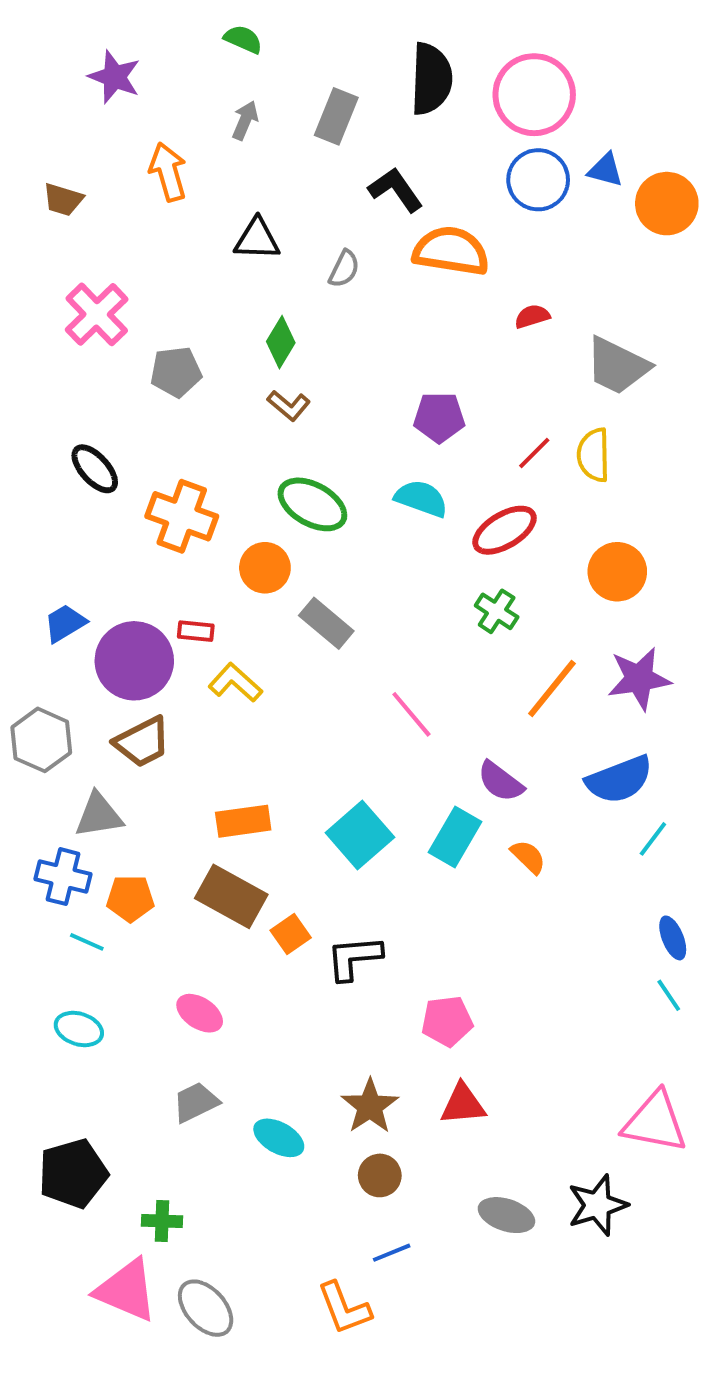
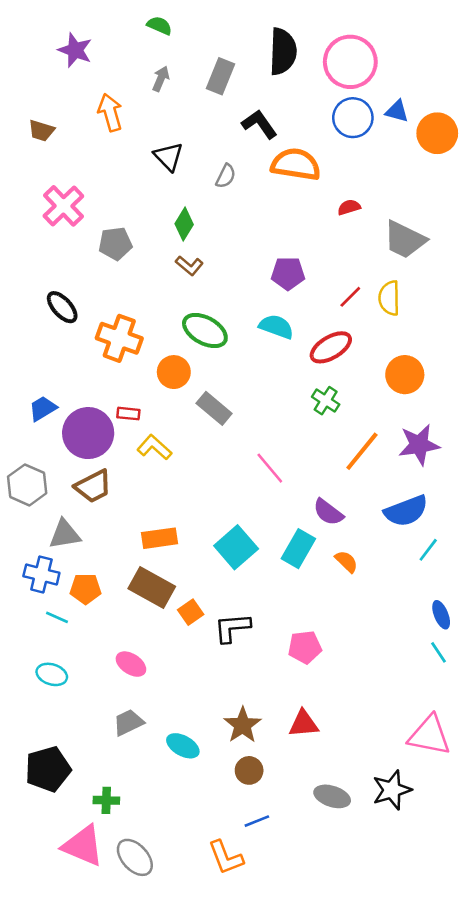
black triangle: (257, 239) -> (169, 157), turned 44
pink pentagon: (447, 1021) -> (305, 647), moved

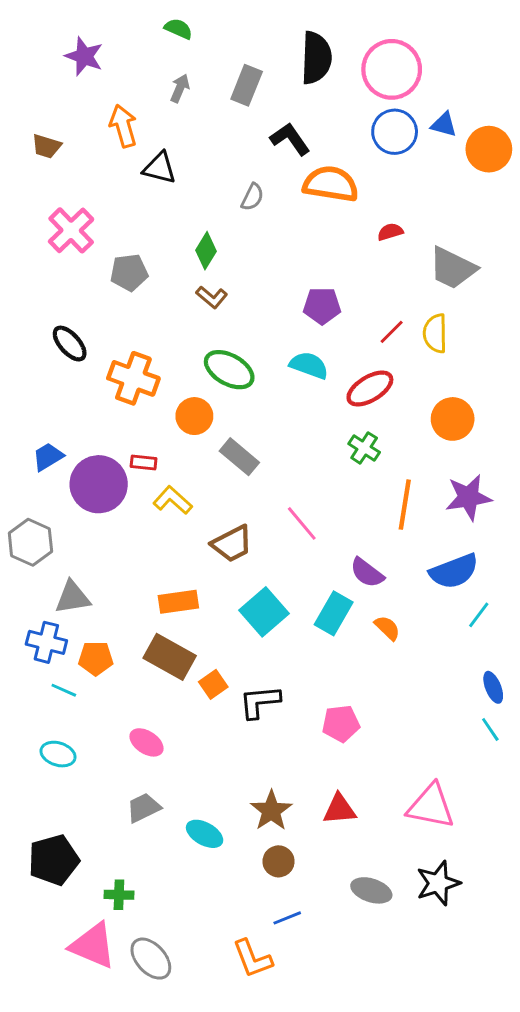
black triangle: (169, 157) -> (160, 168), moved, turned -32
orange line: (362, 451) -> (405, 505), turned -30
brown trapezoid: (93, 486) -> (232, 544), moved
pink triangle: (429, 735) -> (431, 806), moved

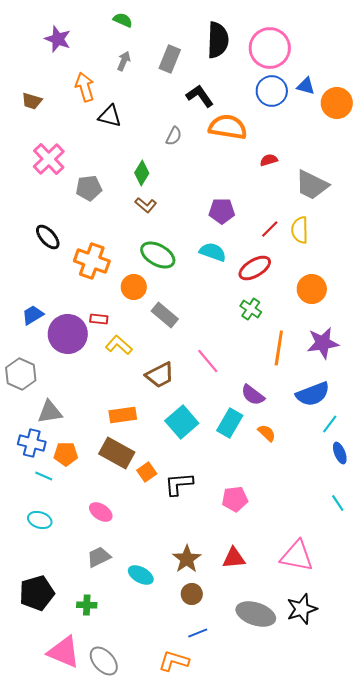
blue ellipse: (493, 687) -> (340, 453), moved
gray ellipse: (371, 890) -> (256, 614), size x1.4
green cross: (119, 895) -> (87, 605), moved
orange L-shape: (252, 959) -> (174, 661), turned 128

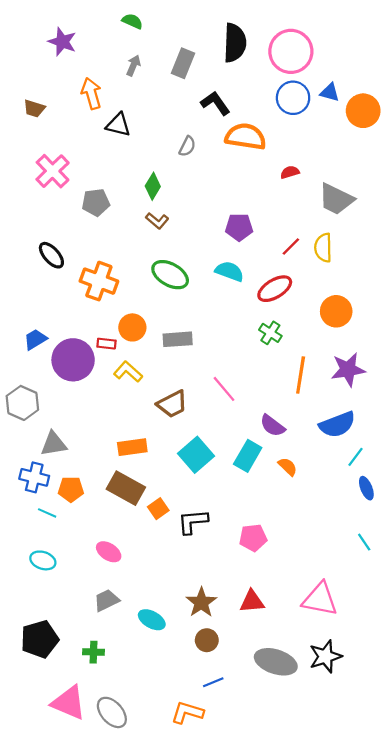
orange circle: (134, 287) -> (132, 327), moved
gray rectangle: (165, 315) -> (178, 339), turned -44

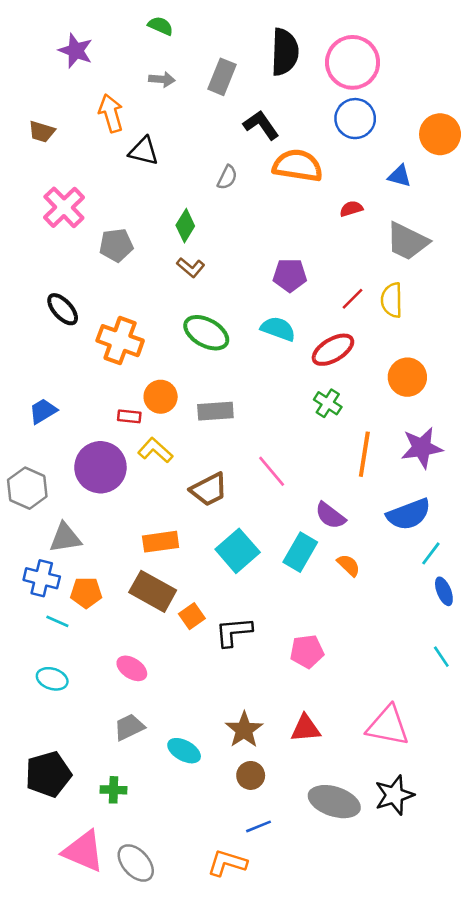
gray arrow: (133, 65) -> (162, 79), turned 72
blue triangle: (330, 92) -> (400, 176), moved
purple circle: (73, 360) -> (100, 467), moved

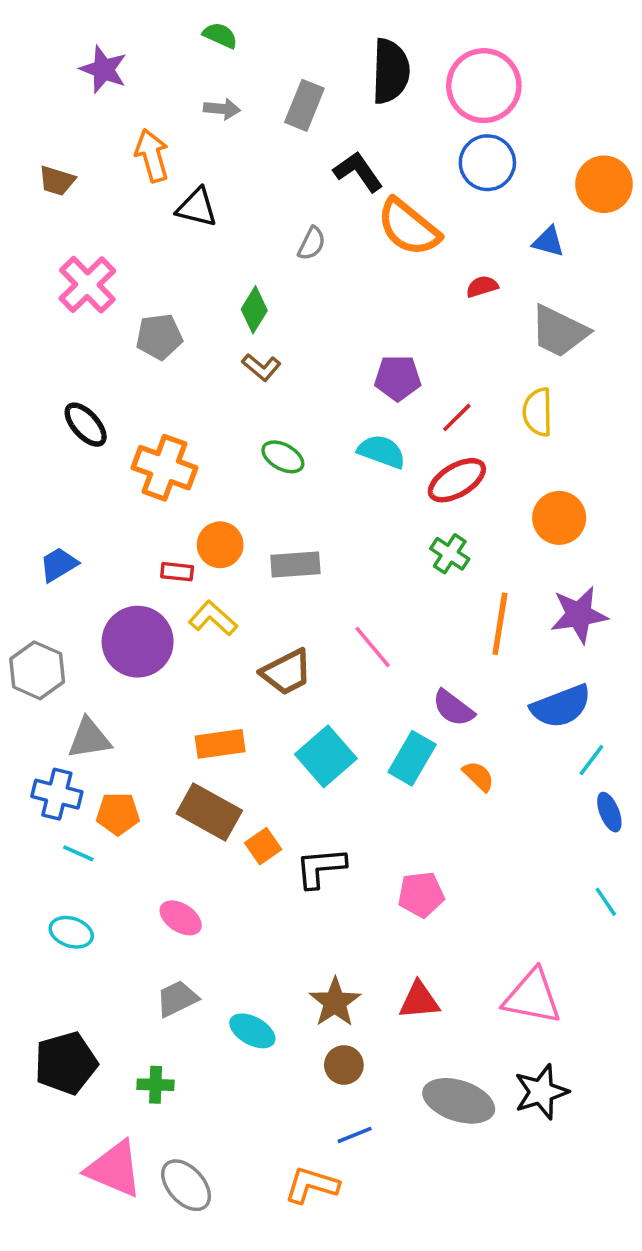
orange semicircle: (298, 166) -> (408, 227), turned -150
red line: (353, 299) -> (457, 417), moved
green ellipse: (206, 333) -> (283, 457), size x0.7

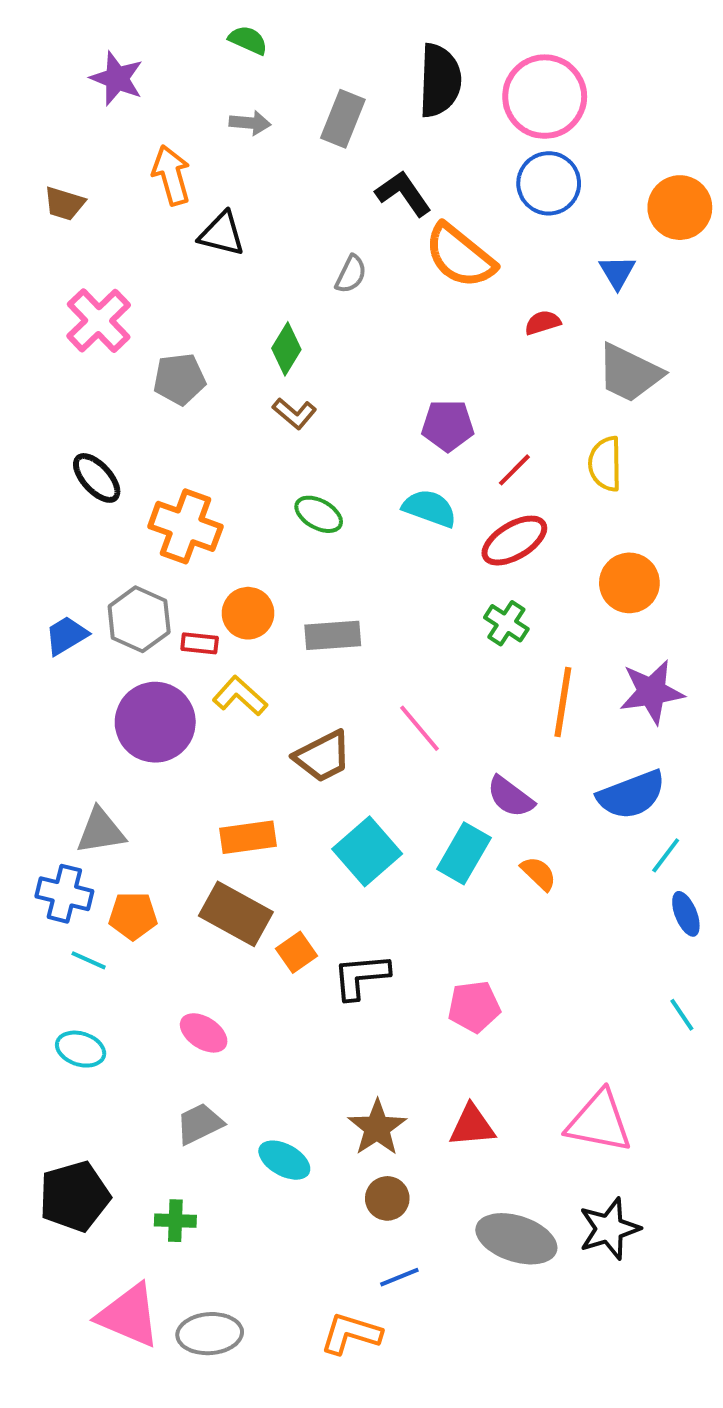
blue triangle: (548, 242) -> (617, 272), turned 44
gray hexagon: (37, 670) -> (139, 619), moved
gray ellipse: (186, 1185) -> (210, 1334), turned -52

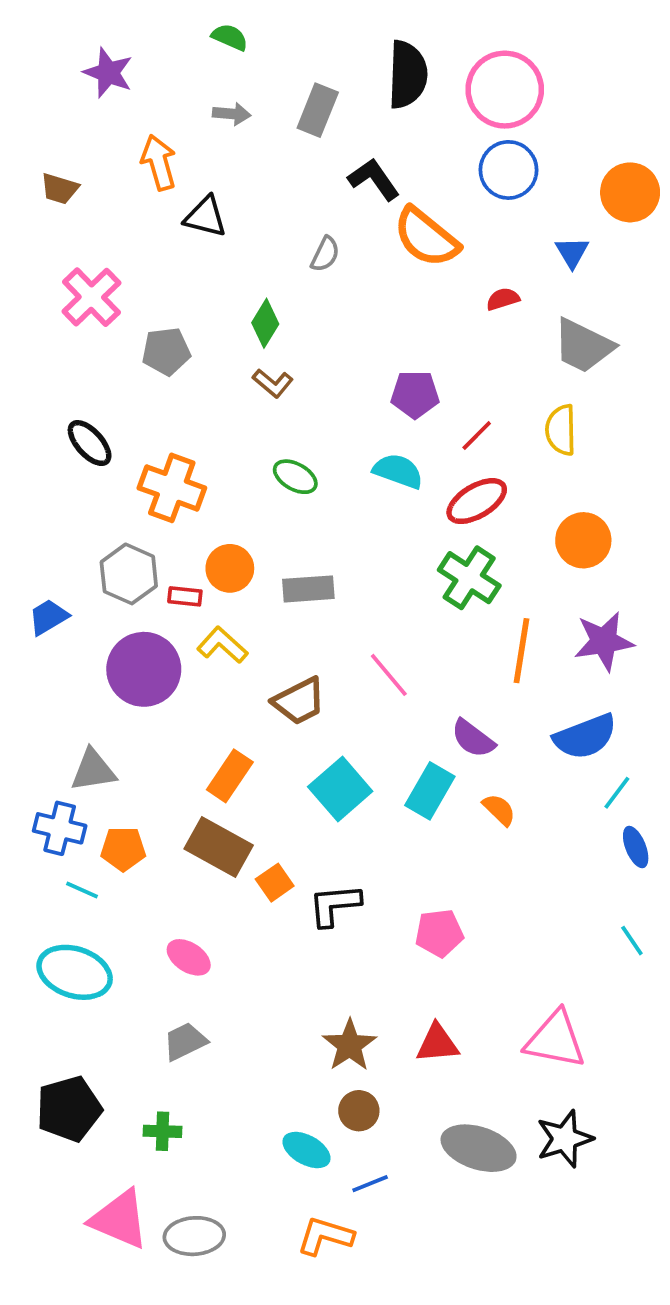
green cross: (506, 623) -> (469, 578), size x1.5
blue trapezoid: (66, 635) -> (48, 617), moved
orange rectangle: (248, 837) -> (230, 776), turned -48
cyan ellipse: (81, 1049) -> (75, 972), size x1.6
cyan ellipse: (284, 1160) -> (306, 1150), moved

